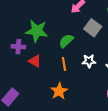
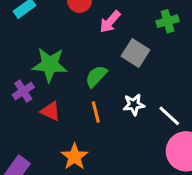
purple cross: (18, 47) -> (23, 91), turned -32
orange star: (59, 91) -> (75, 157), moved

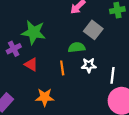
green semicircle: (96, 76) -> (77, 47), moved, turned 35
white line: (169, 116) -> (112, 75), turned 49
orange star: (75, 157) -> (45, 97), turned 30

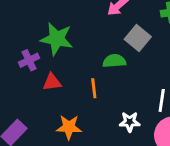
red triangle: (31, 64) -> (52, 82), turned -40
white star: (89, 65) -> (130, 122), moved

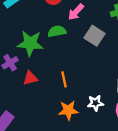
green semicircle: (114, 61) -> (57, 31), moved
orange star: (69, 127) -> (68, 110), moved

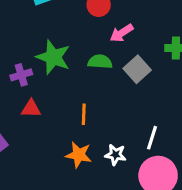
green semicircle: (57, 31) -> (100, 62), moved
red triangle: (30, 78) -> (31, 109), moved

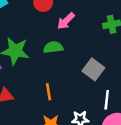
gray square: (137, 69) -> (93, 69), moved

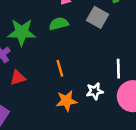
gray square: (93, 69) -> (98, 17), moved

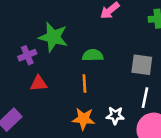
gray square: (98, 17) -> (142, 65), moved, turned -35
green semicircle: (59, 24) -> (93, 55), moved

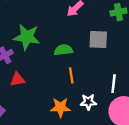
gray square: (142, 65) -> (98, 40), moved
orange line: (84, 84) -> (71, 75), moved

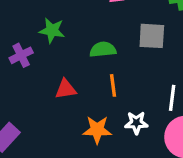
green star: (27, 37) -> (52, 30), size x0.7
red triangle: (17, 79) -> (66, 89), moved

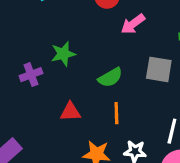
green star: (52, 30) -> (63, 54), turned -30
green semicircle: (103, 50) -> (110, 77), turned 150

